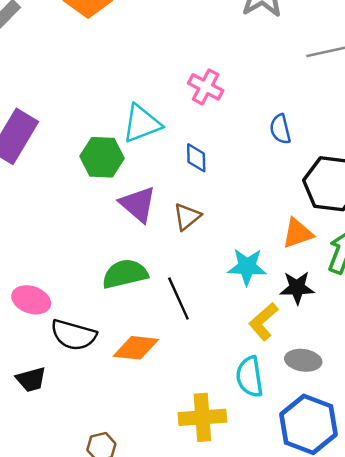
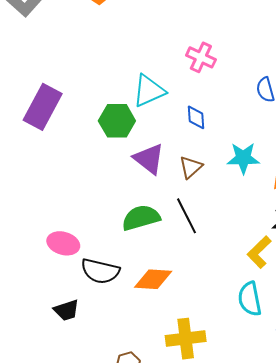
cyan star: (247, 267) -> (243, 158), moved
black line: (178, 298) -> (186, 216), moved
yellow cross: (202, 417) -> (186, 339), moved

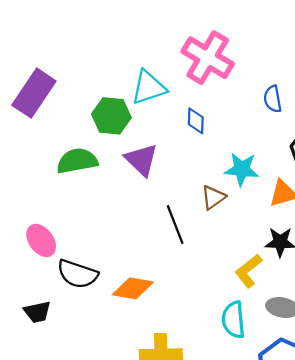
pink cross: (201, 57) -> (208, 58), size x1.6
brown triangle: (191, 167) -> (213, 197), moved
green semicircle: (141, 218) -> (77, 161), moved
pink ellipse: (63, 243) -> (41, 240), turned 32

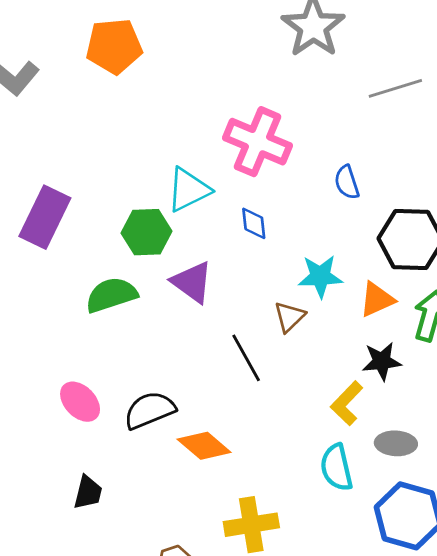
black semicircle: (77, 274) -> (150, 410), moved, turned 147
orange diamond: (133, 288) -> (204, 446), turned 39
black trapezoid: (37, 312) -> (88, 492), turned -56

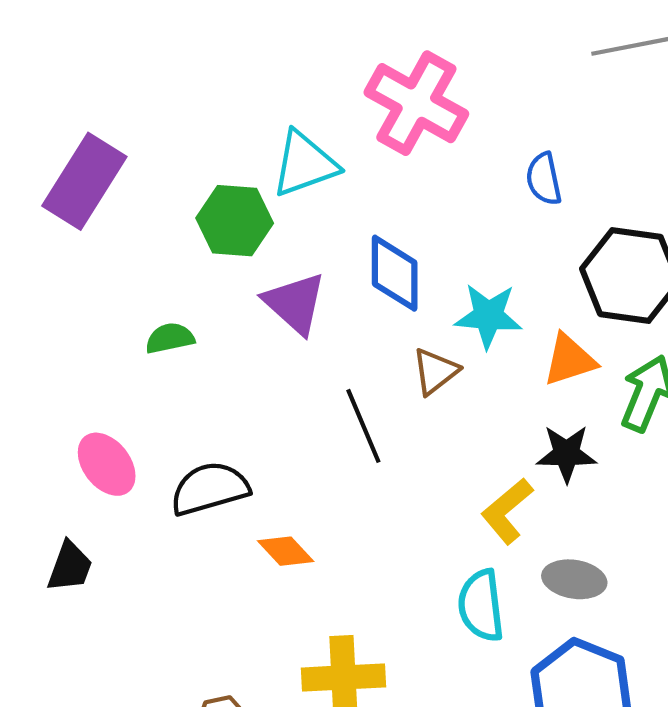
blue diamond: (254, 223) -> (395, 273), moved, size x1.5
green semicircle: (111, 295) -> (170, 338), moved, size x0.6
orange diamond: (204, 446) -> (286, 551), size x0.7
black trapezoid: (88, 492) -> (70, 567), moved

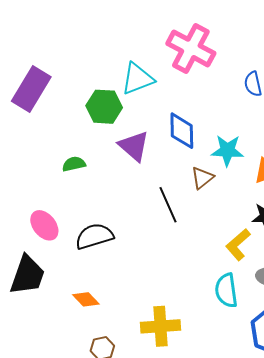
orange diamond: (286, 551) -> (86, 299), moved
black trapezoid: (70, 567) -> (27, 275), size x1.6

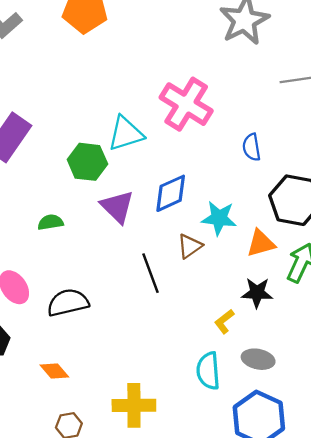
blue diamond: (182, 131) -> (171, 193), turned 63
yellow L-shape: (238, 245) -> (224, 321), size x0.7

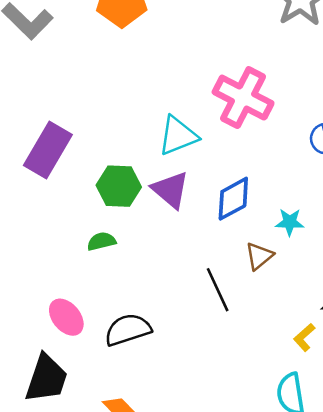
green hexagon: (87, 162) -> (119, 186), moved
purple triangle: (117, 207) -> (171, 190), moved
cyan star: (219, 218) -> (290, 222), size x0.7

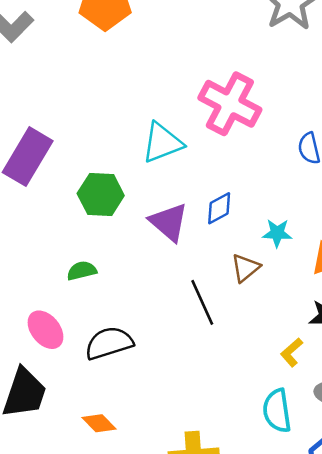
purple triangle: (171, 190) -> (169, 222), moved
blue diamond: (233, 199) -> (219, 208), size x0.7
green semicircle: (101, 241) -> (82, 271), moved

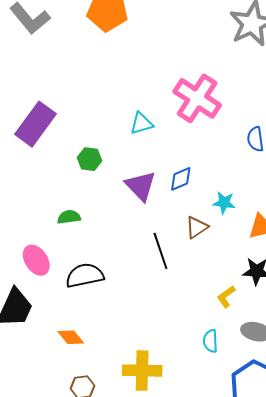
cyan triangle: (162, 143) -> (141, 123), size x0.7
green hexagon: (101, 195) -> (90, 159), size x0.7
cyan semicircle: (277, 411) -> (210, 341), size x0.7

